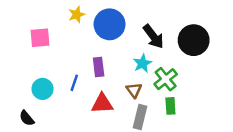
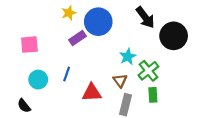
black arrow: (153, 37) -> (145, 17), moved
pink square: (40, 38) -> (29, 45), moved
purple rectangle: (99, 67) -> (78, 38), moved, turned 63

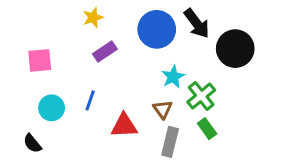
blue circle: (98, 22) -> (157, 29), moved
green rectangle: (153, 95) -> (207, 129), turned -32

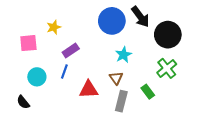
yellow star: (93, 17) -> (54, 27), moved
purple rectangle: (105, 52) -> (71, 50), moved
green cross: (201, 96) -> (167, 68), moved

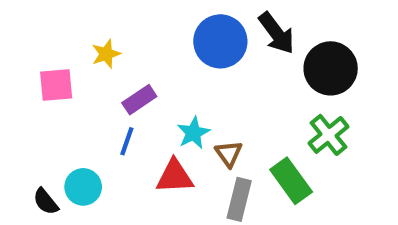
cyan star: (123, 55) -> (193, 133), moved
cyan circle: (37, 77) -> (83, 187), moved
green rectangle: (148, 92) -> (291, 181), size x1.5

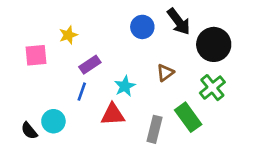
blue circle: (220, 41) -> (142, 27), size x0.7
brown triangle: (229, 154) -> (165, 73), moved, turned 30

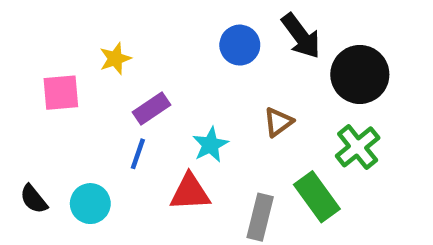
black semicircle: (29, 131) -> (34, 199), moved

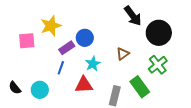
blue circle: (240, 45) -> (85, 38), moved
yellow star: (115, 59) -> (51, 26), size x1.5

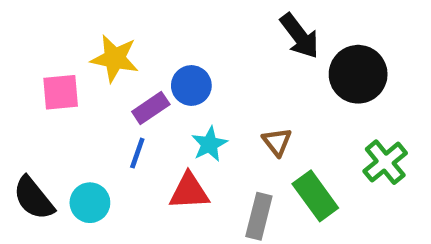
yellow star: (51, 26) -> (115, 58), turned 30
brown triangle: (123, 54) -> (277, 142), moved, turned -32
green cross: (158, 65) -> (385, 162), moved
black semicircle: (15, 88) -> (34, 198), size x1.5

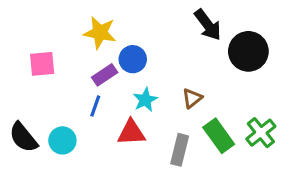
yellow star: (115, 58) -> (100, 33), moved
brown triangle: (277, 142) -> (192, 98), turned 30
green cross: (385, 162) -> (261, 133), moved

